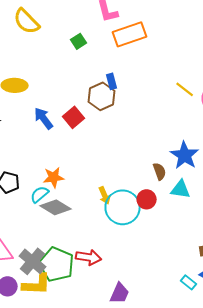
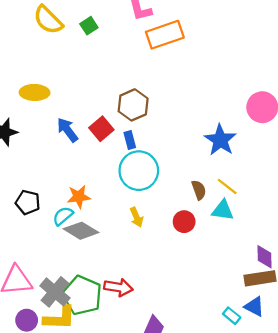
green square: (79, 41) -> (89, 26), moved
blue rectangle: (112, 81) -> (130, 140), moved
yellow line: (185, 89) -> (227, 187), moved
blue star: (185, 155) -> (220, 140), moved
cyan circle: (123, 207) -> (139, 171), moved

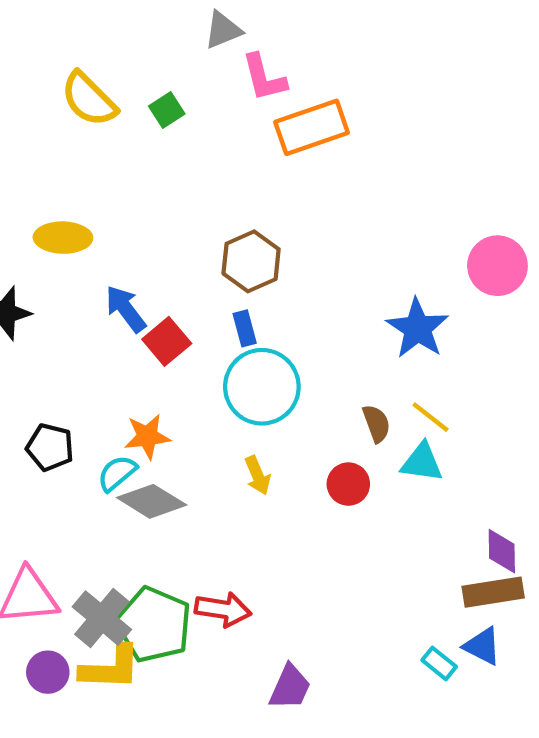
red square: (101, 129) -> (167, 341), moved

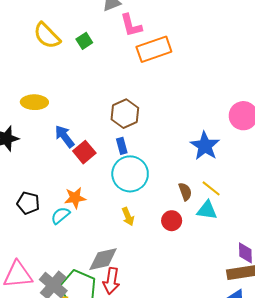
gray diamond: (152, 501) -> (103, 259), moved, turned -44
red arrow: (223, 609) -> (111, 281), turned 90

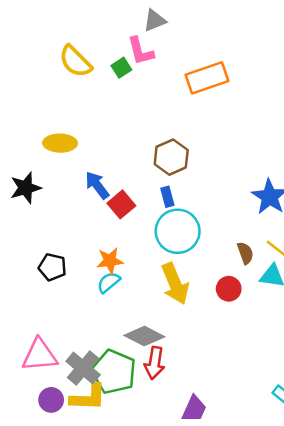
pink L-shape: (131, 25) -> (141, 51), moved
cyan semicircle: (60, 215) -> (109, 282), moved
yellow arrow: (128, 217) -> (175, 284), size x1.8
gray diamond: (103, 259) -> (144, 336), turned 40

